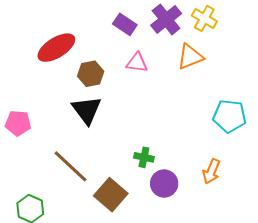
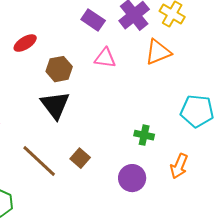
red ellipse: (56, 48) -> (25, 43), size x0.6
green cross: (144, 157) -> (144, 135), moved
brown square: (111, 195) -> (80, 158), moved, size x0.6

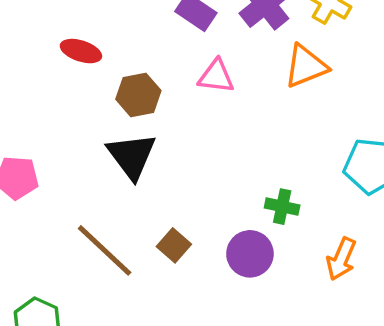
red ellipse: (25, 43) -> (81, 51), turned 50
purple circle: (132, 178) -> (250, 254), moved

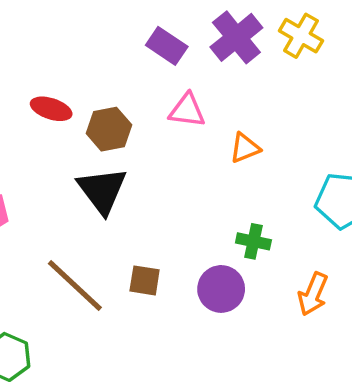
red ellipse: (81, 51) -> (51, 109), moved
orange triangle: (306, 66) -> (245, 148), moved, size x0.7
brown square: (174, 245) -> (145, 280), turned -32

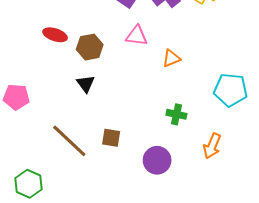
black triangle: (102, 190) -> (86, 84), size x0.6
purple circle: (221, 289) -> (157, 160), moved

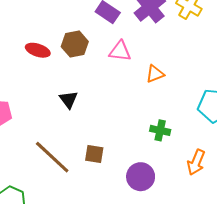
brown hexagon: (90, 47) -> (75, 44), moved

